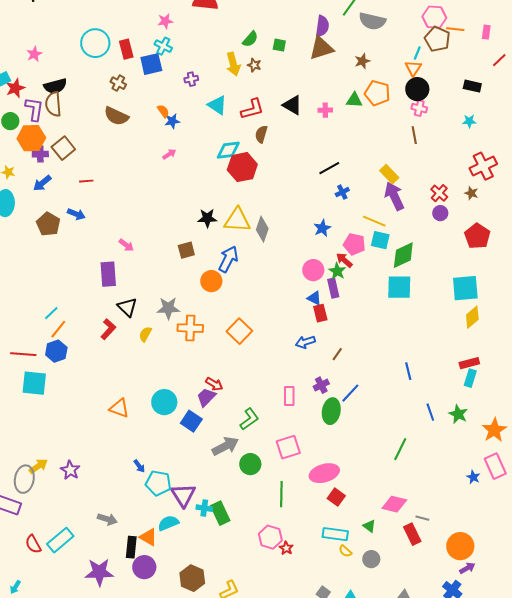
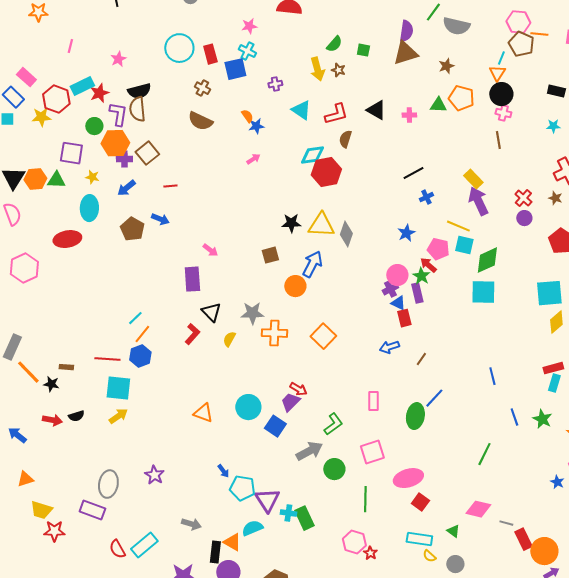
purple cross: (321, 385) -> (390, 289), moved
yellow arrow: (38, 466) -> (118, 416), moved
red rectangle: (412, 534) -> (523, 539), moved

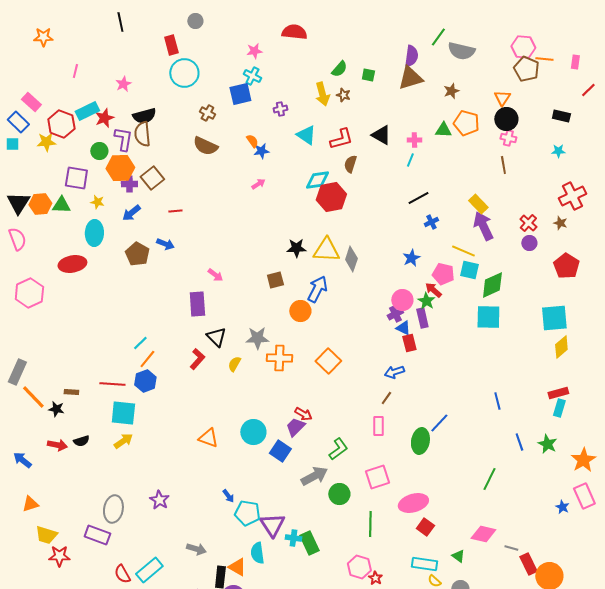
red rectangle: (210, 54) -> (171, 45), moved
cyan line: (501, 58) -> (410, 160), moved
brown line: (421, 359) -> (386, 398), moved
cyan semicircle: (252, 528) -> (257, 553), turned -75

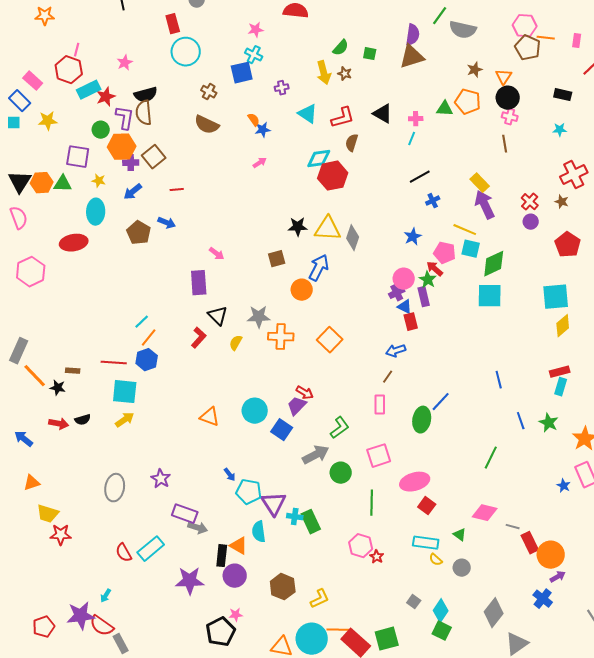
brown star: (451, 91) -> (475, 70), moved
red hexagon: (61, 124) -> (69, 70), moved
purple rectangle: (97, 535) -> (185, 514), moved

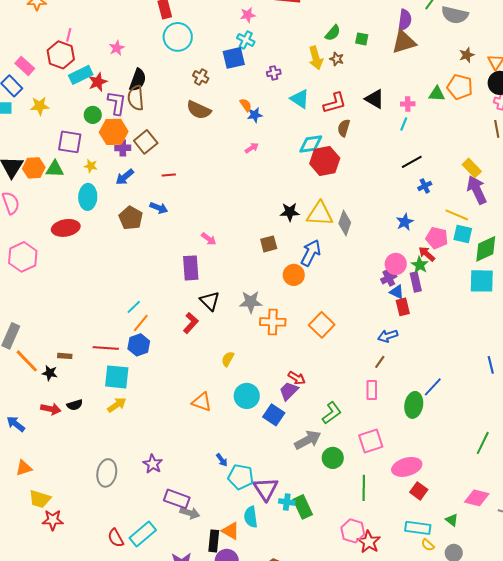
black semicircle: (146, 95) -> (138, 80), turned -55
yellow semicircle: (236, 343) -> (228, 359), moved
red star: (377, 557) -> (369, 542), size x1.6

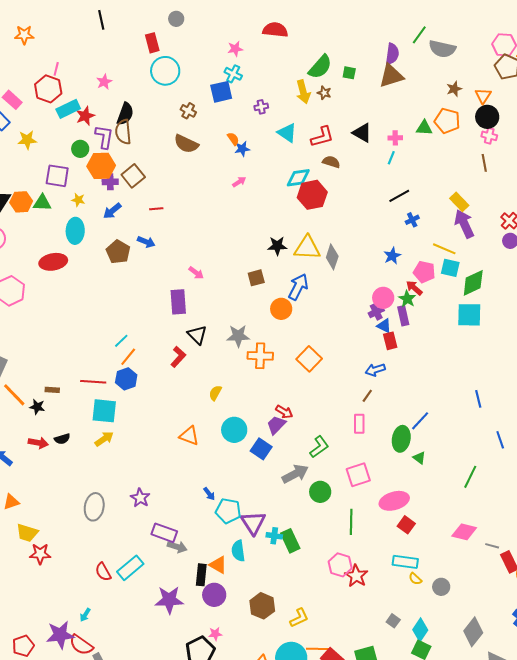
green semicircle: (333, 33) -> (320, 67), size x1.5
brown semicircle: (344, 128) -> (331, 162), turned 90
green triangle: (452, 520) -> (419, 458), moved

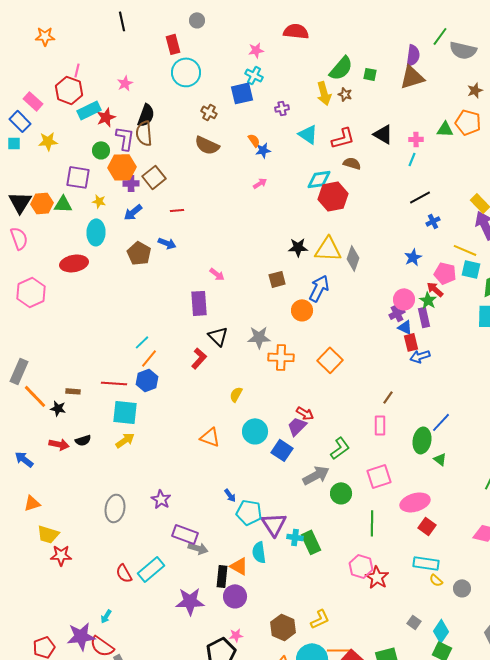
blue arrow: (375, 370) -> (420, 356), moved
brown hexagon: (262, 606) -> (283, 627), moved

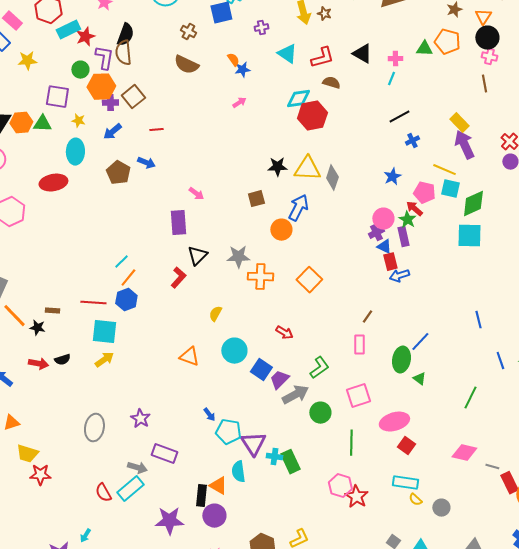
black triangle: (218, 336) -> (197, 256), turned 30
purple trapezoid: (297, 426) -> (279, 380), moved
gray arrow: (198, 548) -> (137, 468), moved

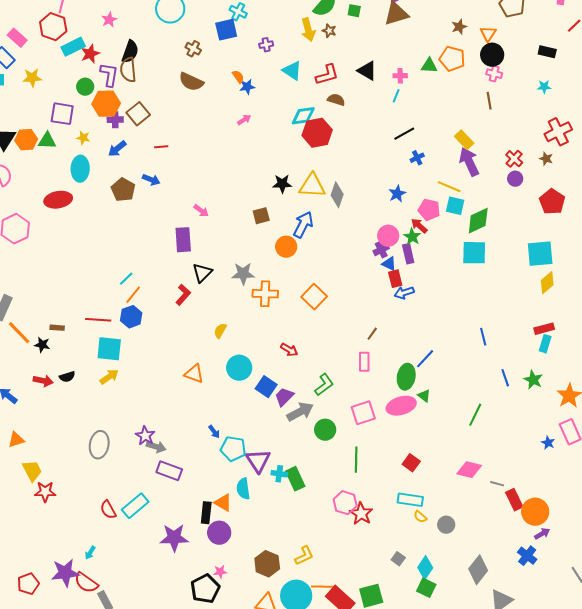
pink ellipse: (394, 422) -> (401, 406), moved
yellow trapezoid: (27, 454) -> (32, 471), turned -135
gray arrow: (137, 468) -> (156, 447), moved

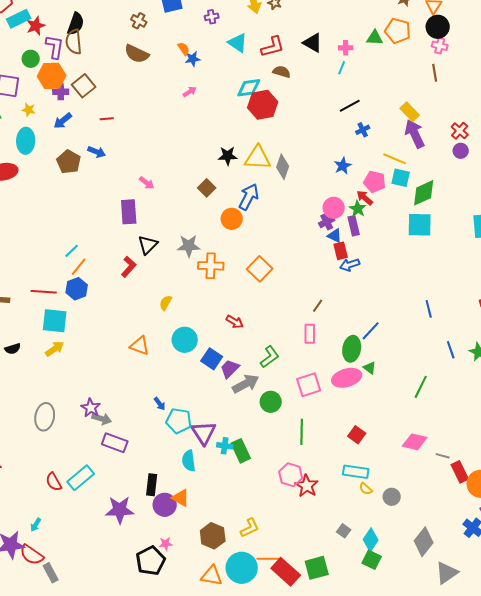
brown square: (261, 216) -> (207, 188), turned -30
orange triangle: (223, 503) -> (181, 498), moved

